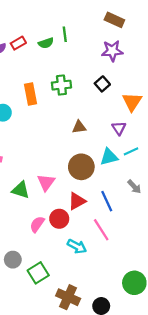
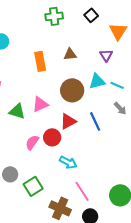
orange rectangle: (30, 94) -> (40, 61), moved
cyan line: (131, 151) -> (117, 85), moved, turned 48
pink triangle: (46, 182) -> (40, 104), turned 30
pink line: (101, 230) -> (82, 191), moved

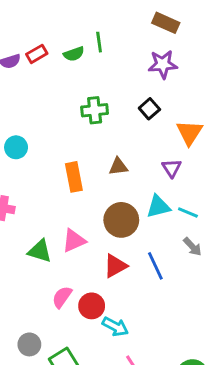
red circle: (52, 137) -> (92, 306), moved

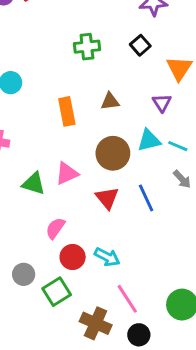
red triangle: (115, 266) -> (107, 198), turned -40
red circle: (92, 306) -> (73, 257), moved

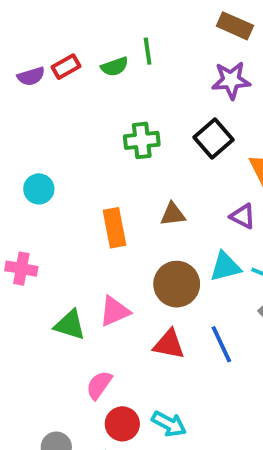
black square: (140, 45) -> (214, 138), size x1.4
purple triangle: (162, 103) -> (243, 216), turned -30
red triangle: (107, 198) -> (169, 344), turned -40

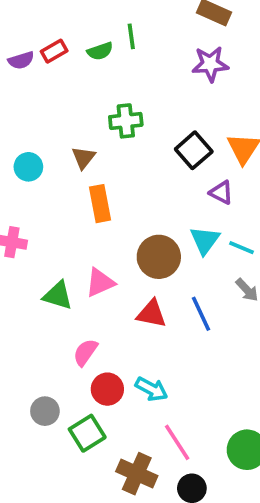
black square: (214, 138) -> (194, 150), moved
brown triangle: (173, 214) -> (84, 158), moved, turned -45
cyan triangle: (225, 267) -> (205, 240), turned -40

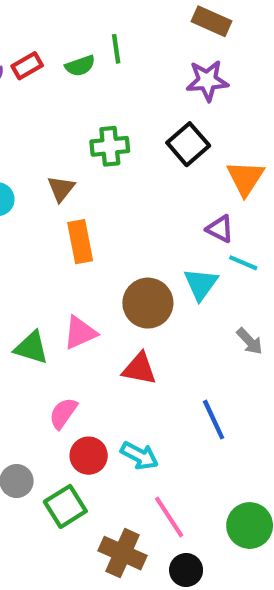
black square: (194, 150) -> (188, 144), moved
cyan line: (241, 248) -> (243, 263), moved
blue line: (201, 314) -> (214, 420), moved

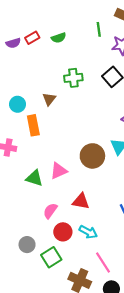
green line: (116, 49) -> (99, 29), moved
orange rectangle: (80, 242) -> (33, 125), moved
red triangle: (139, 369) -> (81, 201), moved

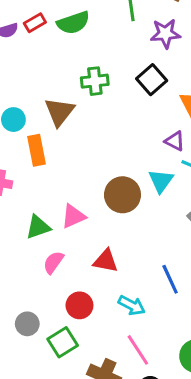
green semicircle: (59, 38) -> (73, 23), size x1.5
brown triangle: (49, 99) -> (60, 112), size x1.5
green triangle: (34, 178) -> (38, 227), turned -36
pink semicircle: (50, 211) -> (53, 262), moved
cyan arrow: (88, 232) -> (132, 305), moved

